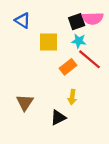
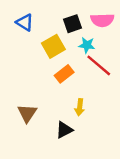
black square: (77, 22) -> (72, 24), moved
yellow square: (49, 42) -> (53, 46), turned -30
orange rectangle: (68, 67) -> (64, 74), moved

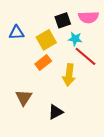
blue triangle: (25, 22) -> (16, 33), moved, turned -35
orange rectangle: (64, 74) -> (43, 63), moved
yellow arrow: (80, 107) -> (69, 75), moved, size x1.5

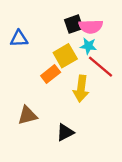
pink semicircle: (89, 17) -> (91, 27), moved
yellow square: (46, 40) -> (65, 56), moved
brown triangle: (24, 98) -> (27, 115), turned 42

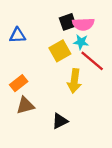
orange rectangle: (51, 74) -> (19, 83), moved

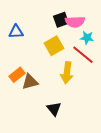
cyan star: (81, 42) -> (87, 38), moved
brown triangle: (25, 105) -> (30, 82), moved
black triangle: (60, 121) -> (54, 109), turned -42

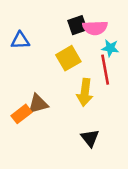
red line: (83, 55) -> (105, 70), turned 40
orange rectangle: (17, 75) -> (21, 114), moved
black triangle: (54, 109) -> (90, 138), moved

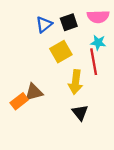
pink semicircle: (95, 28) -> (98, 17), moved
blue triangle: (20, 40) -> (44, 24), moved, turned -36
black triangle: (90, 138) -> (80, 112), moved

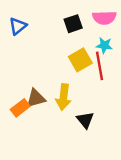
blue triangle: (44, 24) -> (18, 26), moved
yellow square: (61, 52) -> (80, 60), moved
yellow arrow: (76, 82) -> (63, 97), moved

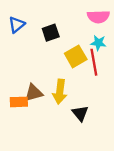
black square: (73, 24) -> (51, 33), moved
orange rectangle: (20, 108) -> (19, 102), turned 36

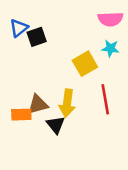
black square: (51, 33) -> (37, 37), moved
red line: (94, 62) -> (105, 99), moved
black triangle: (80, 113) -> (56, 125), moved

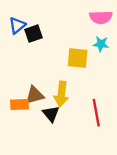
yellow square: (85, 64) -> (78, 58), turned 35
red line: (105, 99) -> (96, 113), moved

